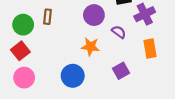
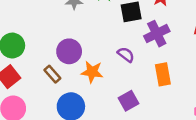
purple circle: (94, 15) -> (69, 51), moved
brown rectangle: (48, 17) -> (52, 74), moved, turned -48

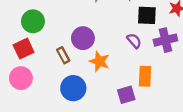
purple semicircle: (126, 55) -> (134, 41), moved
orange rectangle: (163, 74) -> (145, 76), moved

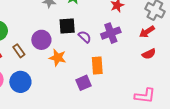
black square: (147, 15) -> (67, 26), moved
brown rectangle: (63, 55) -> (19, 51), moved
blue circle: (73, 88) -> (20, 82), moved

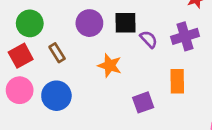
purple circle: (41, 40) -> (89, 23), moved
orange rectangle: (97, 65) -> (177, 81), moved

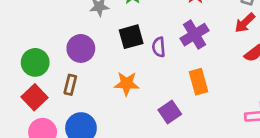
purple circle: (89, 23) -> (81, 48), moved
purple semicircle: (149, 39) -> (159, 47), turned -126
brown rectangle: (57, 53) -> (70, 85), turned 60

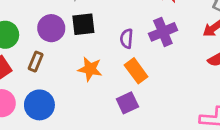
black square: (131, 37) -> (83, 24), moved
orange rectangle: (199, 82) -> (136, 71), moved, turned -30

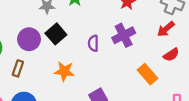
black square: (83, 24) -> (56, 34), turned -30
orange rectangle: (136, 71) -> (148, 74), moved

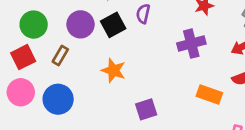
purple semicircle: (93, 43) -> (143, 14), moved
orange rectangle: (148, 74) -> (209, 95), turned -42

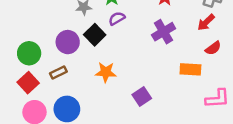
purple semicircle: (143, 14) -> (117, 18), turned 63
brown rectangle: (60, 55) -> (58, 72), turned 49

